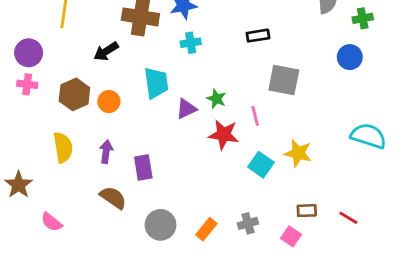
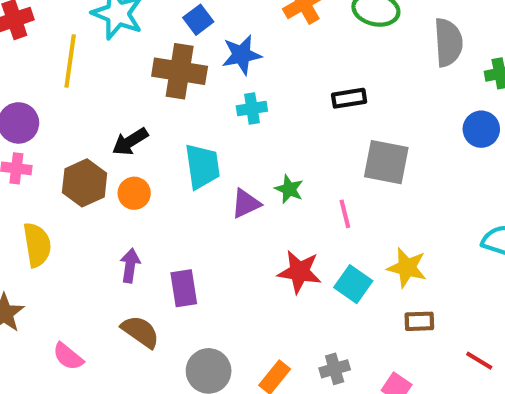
black arrow: (106, 51) -> (130, 142), moved
red star: (224, 135) -> (299, 272), moved
yellow semicircle: (63, 147) -> (37, 245), moved
brown rectangle: (307, 211) -> (419, 321), moved
pink semicircle: (52, 222) -> (68, 356), moved

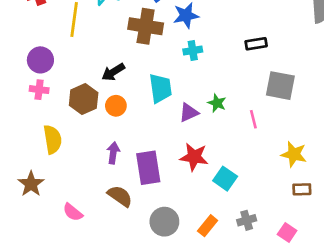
red star: (299, 272) -> (194, 157), moved
cyan square: (353, 284) -> (225, 179), moved
purple rectangle: (184, 288) -> (148, 168), size x1.4

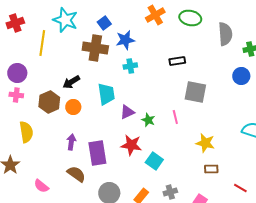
green star: (217, 103) -> (148, 120), moved

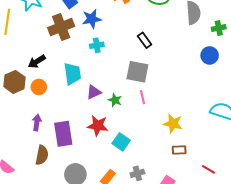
brown cross: (95, 48) -> (61, 27), turned -30
black rectangle: (177, 61) -> (145, 40), turned 63
gray square: (195, 92) -> (137, 72), moved
brown semicircle: (76, 174) -> (42, 155), turned 66

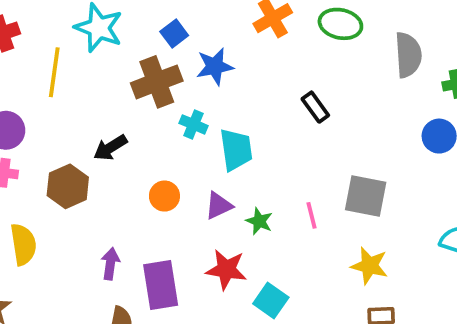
cyan cross: (97, 45) -> (193, 124), moved, turned 32
gray square: (137, 72) -> (366, 196), moved
cyan trapezoid: (72, 74) -> (236, 150), moved
orange circle: (39, 87) -> (164, 196), moved

